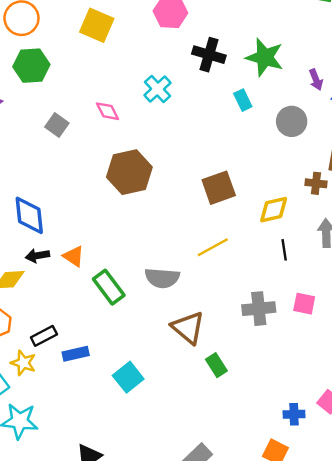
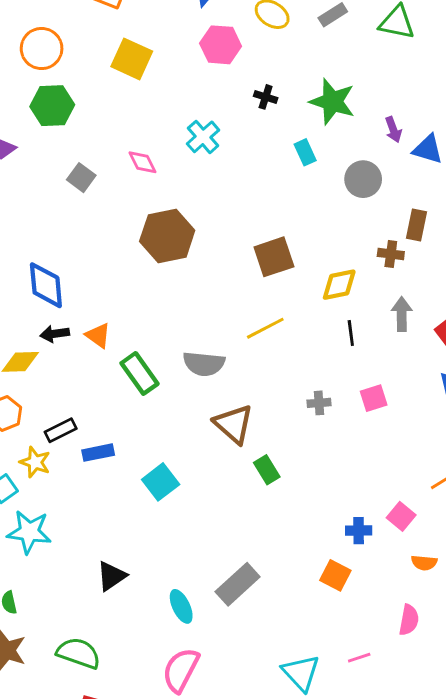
black cross: (209, 55) -> (266, 97), size x0.6
pink square: (304, 304) -> (374, 398), turned -30
gray cross: (259, 309) -> (319, 403), size x0.6

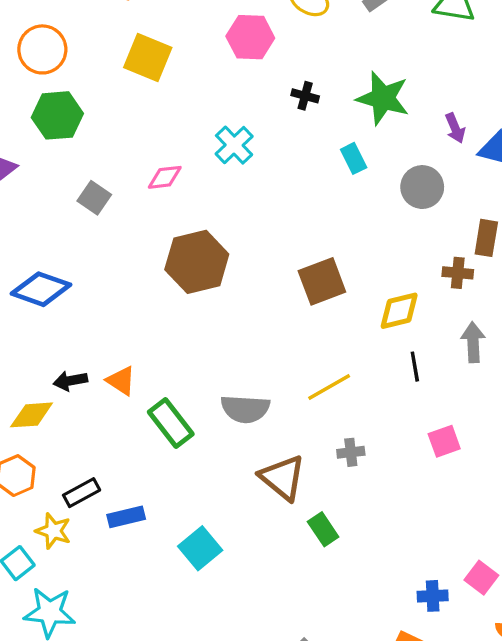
pink diamond: (142, 162) -> (165, 177), turned -68
blue diamond: (46, 285) -> (41, 289), moved, turned -63
yellow line: (265, 328) -> (329, 387), moved
gray cross: (319, 403) -> (351, 452), moved

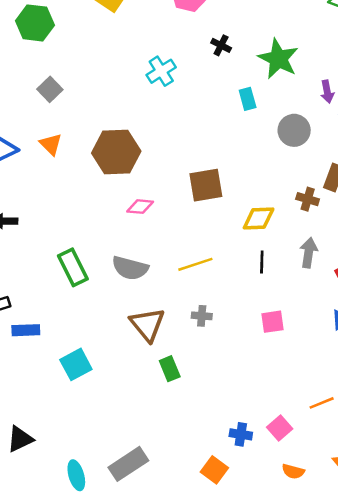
pink diamond: (165, 177) -> (140, 207), moved
orange triangle: (121, 381) -> (51, 144), moved

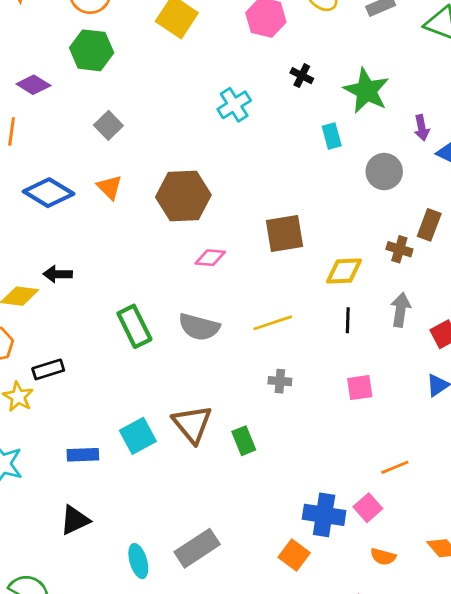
brown triangle: (147, 324) -> (192, 424), moved
blue rectangle: (26, 330) -> (83, 455), moved
orange line: (322, 403) -> (395, 467), moved
blue cross: (241, 434) -> (324, 515), size x1.6

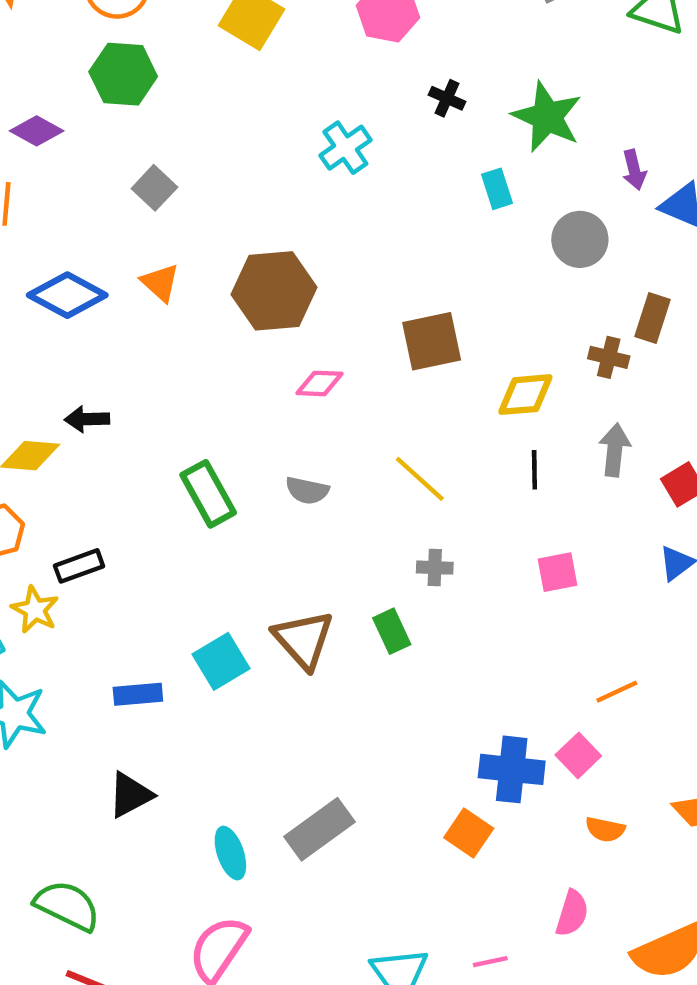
yellow line: (273, 323) -> (420, 479), turned 63
gray semicircle: (199, 327) -> (307, 490), size x0.7
green rectangle: (244, 441) -> (392, 631), moved

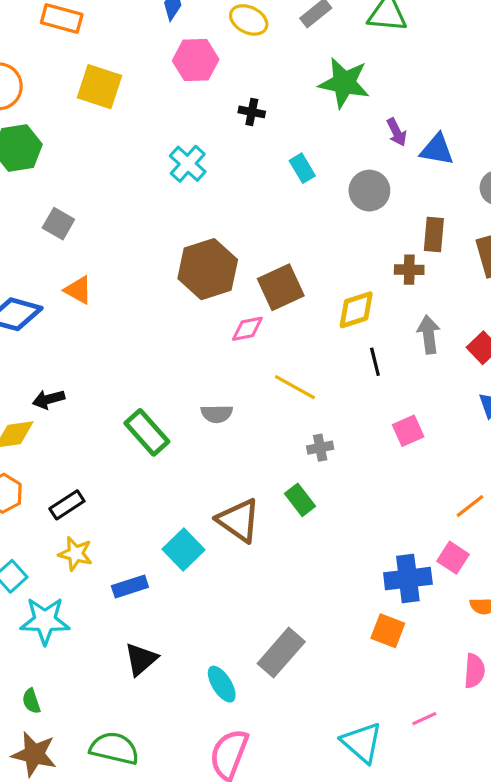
green star: (547, 117) -> (344, 83), moved
brown hexagon: (274, 291) -> (208, 269), moved
pink diamond: (320, 383) -> (247, 329), moved
yellow star: (35, 610) -> (75, 554), moved

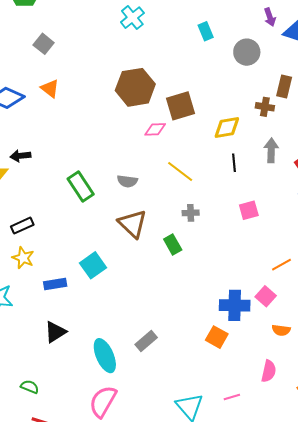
brown triangle: (239, 520) -> (133, 224), moved
gray rectangle: (281, 653) -> (146, 341), size x0.7
cyan ellipse: (222, 684) -> (105, 356), size x1.4
green semicircle: (114, 748) -> (30, 387), size x0.6

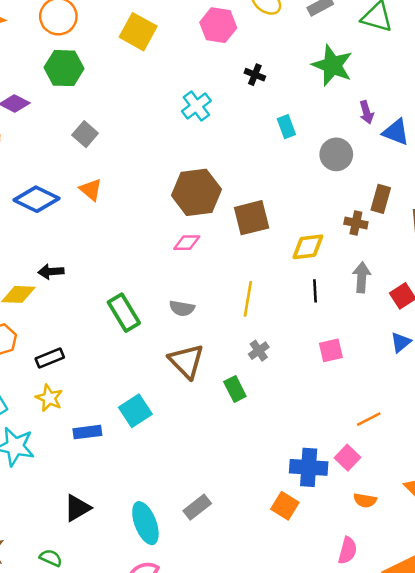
pink diamond: (155, 129) -> (187, 243), moved
yellow line: (180, 171) -> (248, 299), turned 60
gray cross: (191, 213) -> (259, 351), turned -35
black triangle: (55, 332) -> (77, 508), moved

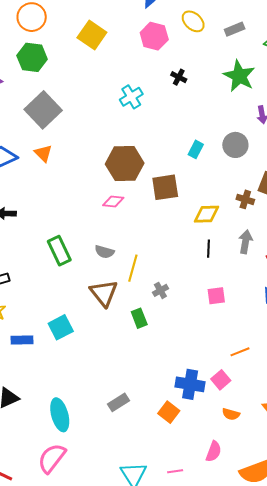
cyan rectangle: (286, 127) -> (196, 149), moved, turned 42
gray square: (85, 134) -> (43, 110), size x1.8
yellow line: (248, 299) -> (133, 268), moved
gray rectangle: (197, 507) -> (119, 402), moved

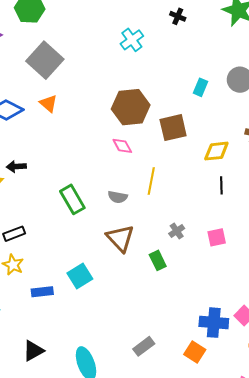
pink diamond: (113, 201) -> (122, 146), turned 60
yellow line: (133, 268) -> (151, 181), moved
pink square: (216, 296) -> (217, 237), moved

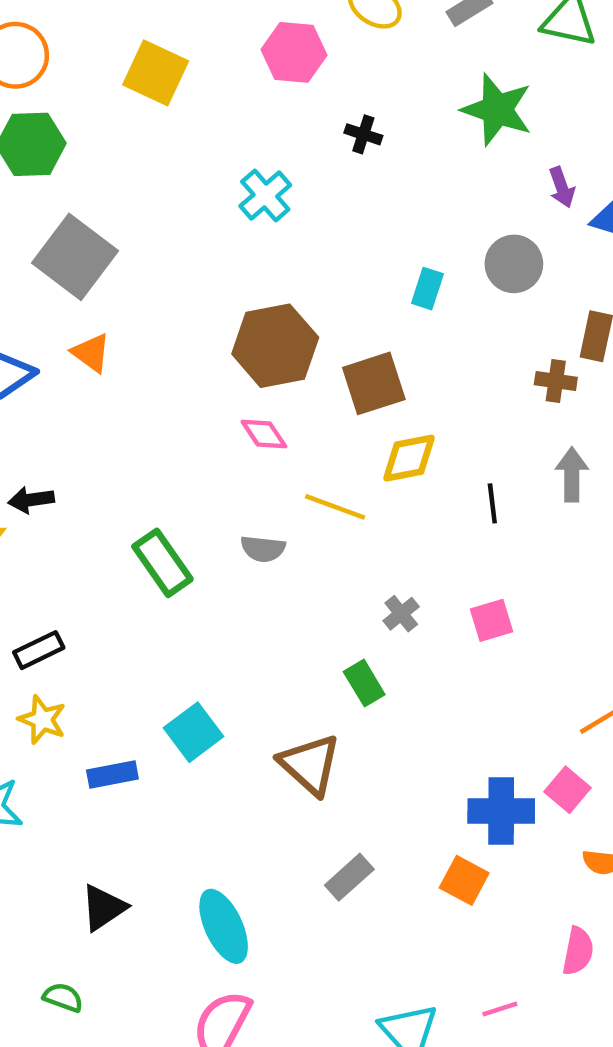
yellow diamond: (216, 151) -> (409, 458), moved
yellow line: (151, 181) -> (335, 507), turned -76
brown triangle: (120, 238) -> (310, 765), moved

